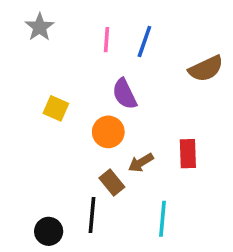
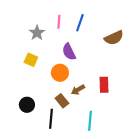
gray star: (40, 27) -> (37, 33), moved
black circle: (49, 231) -> (27, 105), moved

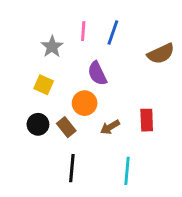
brown rectangle: (62, 101) -> (66, 127), moved
black circle: (27, 105) -> (38, 124), moved

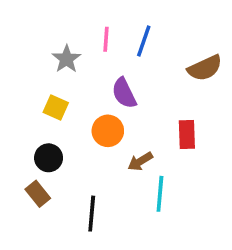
red rectangle: (147, 120) -> (187, 134), moved
brown rectangle: (66, 127) -> (38, 194), moved
cyan line: (127, 171) -> (160, 194), moved

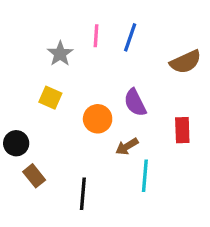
purple semicircle: (124, 93) -> (135, 103), moved
red rectangle: (187, 134) -> (182, 130), moved
black circle: (49, 158) -> (16, 143), moved

